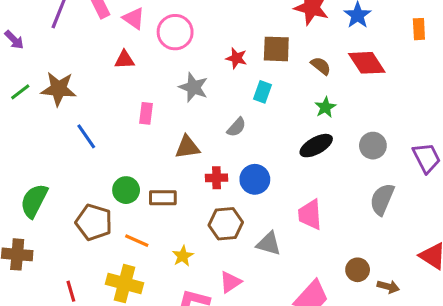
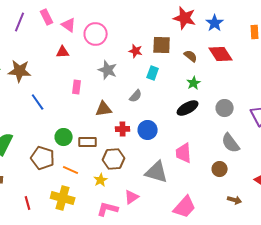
gray semicircle: (382, 199) -> (231, 143), turned -60
brown hexagon: (226, 224) -> (114, 159), moved
gray triangle: (269, 244) -> (157, 172), size x1.4
brown circle: (358, 270) -> (220, 169), moved

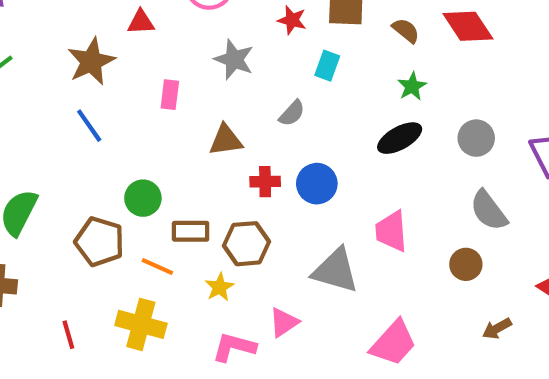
brown star: (20, 71) -> (91, 61), moved, turned -30
brown rectangle: (88, 142) -> (191, 231), moved
brown arrow: (235, 200) -> (497, 329), turned 136

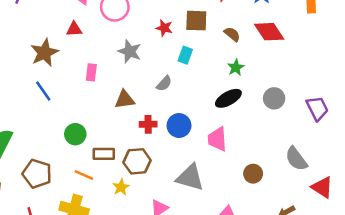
gray semicircle: (489, 211) -> (296, 159), moved
pink trapezoid: (391, 231) -> (217, 139), moved
brown pentagon: (99, 242) -> (37, 174), moved
brown circle: (466, 264) -> (253, 174), moved

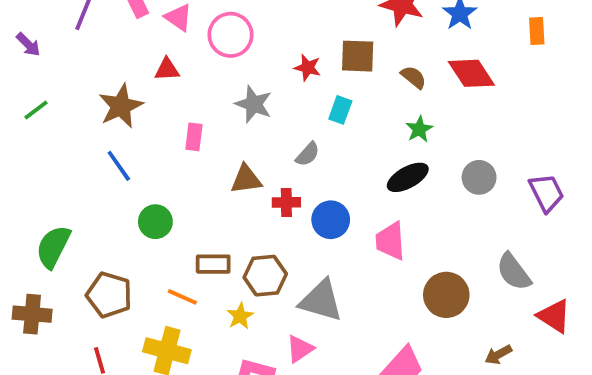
red cross: (148, 124) -> (286, 202), moved
green circle: (75, 134) -> (155, 222), moved
brown circle: (253, 174) -> (446, 295), size x1.5
gray triangle: (190, 177) -> (321, 301), moved

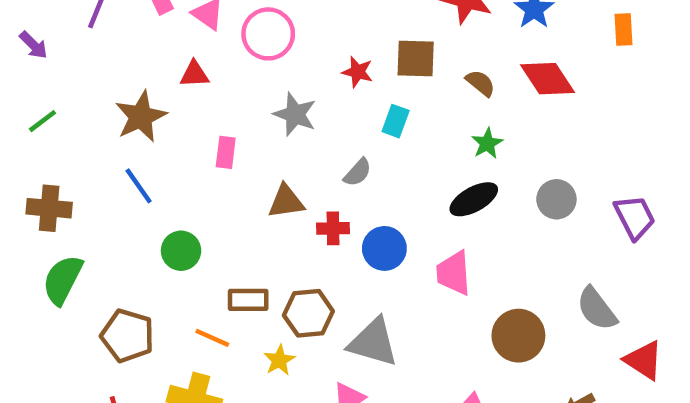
brown cross: (32, 314) -> (49, 208), moved

